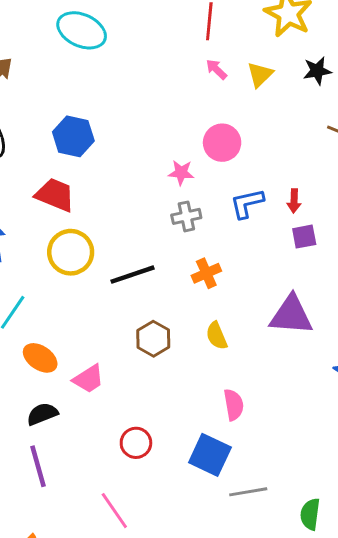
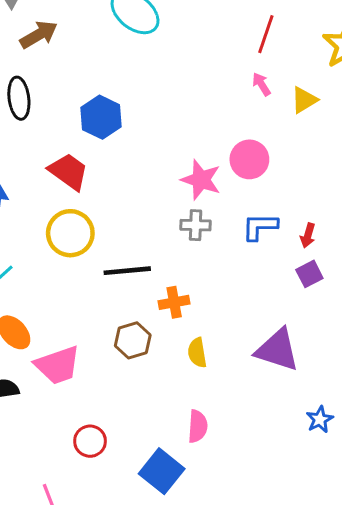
pink star: (181, 173) -> (201, 180), size x1.5
purple square: (304, 237) -> (309, 274), turned -30
orange cross: (206, 273) -> (174, 302), moved
pink trapezoid: (88, 379) -> (58, 365), size x1.4

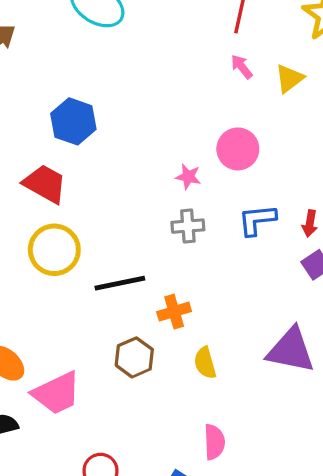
pink star: (201, 180) -> (188, 177), size x0.6

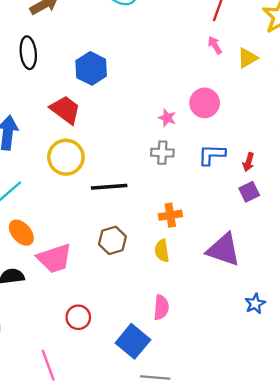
orange cross: (174, 312) -> (170, 215), moved

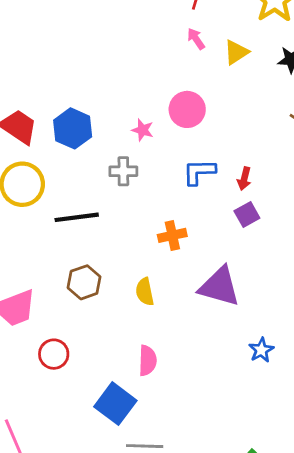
blue hexagon: (91, 68) -> (73, 128), moved
gray cross: (162, 153) -> (123, 171), moved
orange cross: (170, 215) -> (172, 235), moved
red circle: (78, 317) -> (54, 354), moved

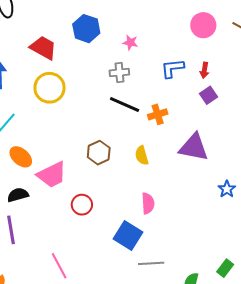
pink circle: (187, 109) -> (203, 25), moved
blue hexagon: (73, 128) -> (86, 29), moved
black line: (77, 217) -> (125, 104), moved, turned 36

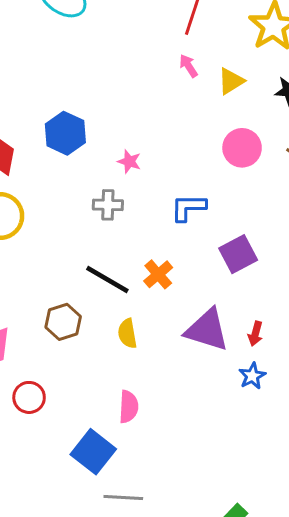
red arrow: (204, 70) -> (255, 334), moved
purple square: (209, 95) -> (238, 254), size x1.4
black line: (125, 104) -> (107, 279), moved
orange cross: (158, 114) -> (158, 274), turned -30
blue star: (227, 189) -> (252, 376), moved

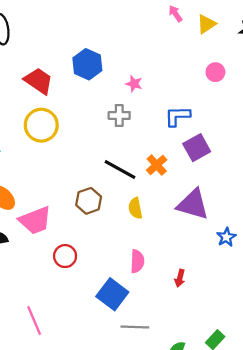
pink circle: (242, 148) -> (215, 72), size x0.7
purple square: (238, 254) -> (197, 148), moved
red arrow: (255, 334) -> (180, 278), moved

